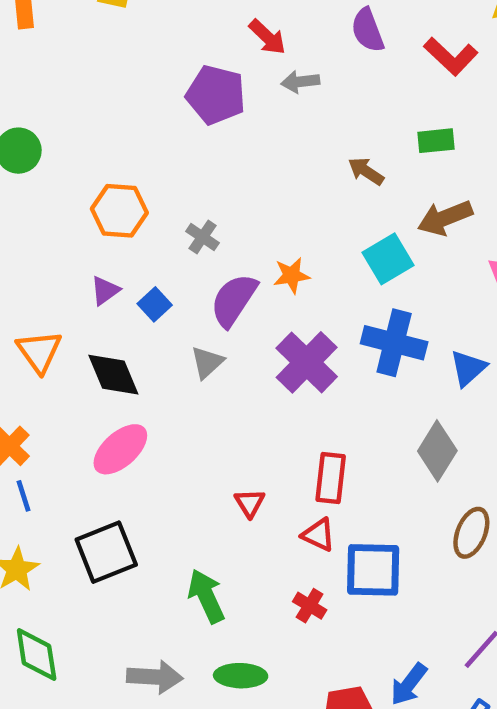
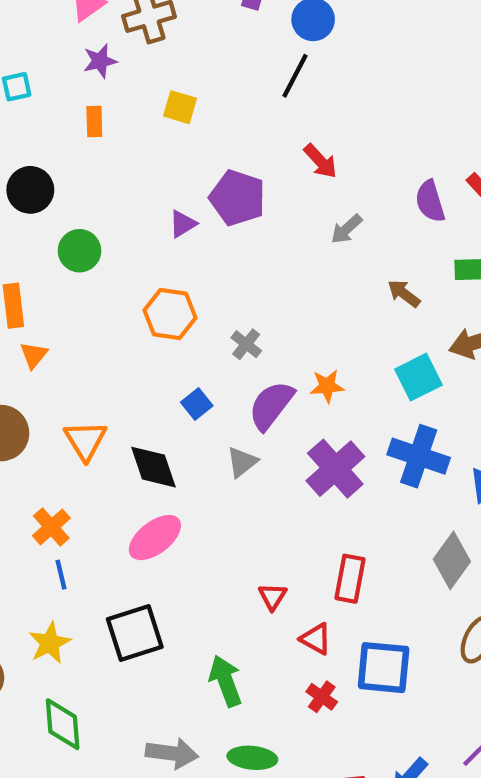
purple semicircle: (368, 30) -> (430, 201), moved
gray arrow: (300, 82) -> (346, 229), moved, turned -40
purple pentagon: (216, 95) -> (237, 198), moved
purple triangle: (105, 290) -> (183, 224), moved
red triangle: (318, 535) -> (316, 639), moved

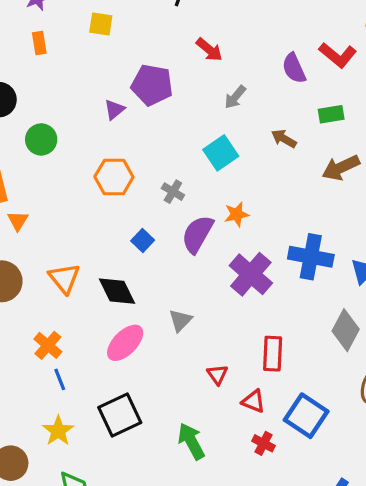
cyan square: (419, 377) -> (221, 153), moved
gray triangle: (242, 462) -> (180, 320), moved
blue square: (384, 668) -> (306, 416), turned 36

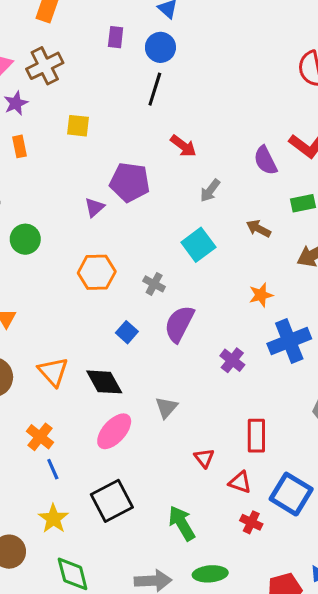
orange star: (237, 214) -> (261, 295), moved
blue cross: (311, 257) -> (289, 341), turned -30
purple cross: (251, 274) -> (232, 360), size x0.6

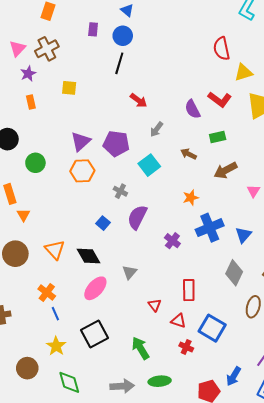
purple pentagon: (130, 182) -> (116, 144), moved
purple triangle: (94, 207) -> (81, 141), size x1.5
orange hexagon: (97, 272) -> (82, 171), moved

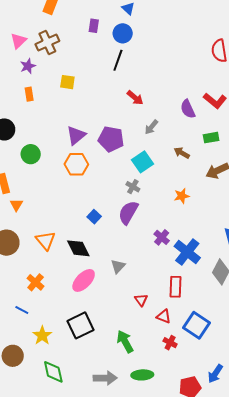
gray cross: (120, 191) -> (133, 187), moved
blue cross: (210, 228) -> (187, 252), moved, turned -32
blue line: (55, 314) -> (22, 310), moved, turned -40

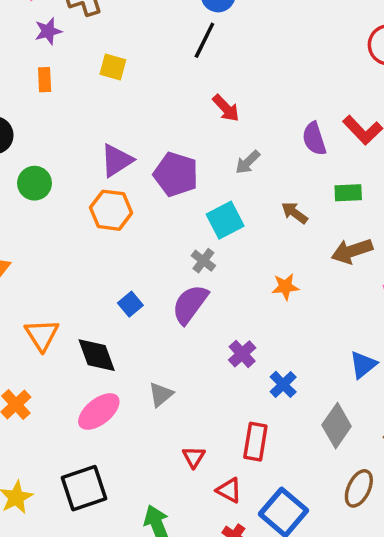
blue cross: (187, 252) -> (283, 384), size x0.6

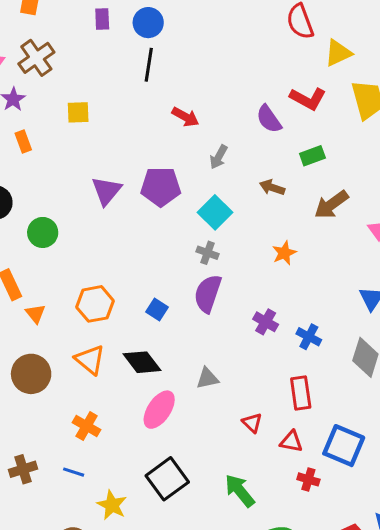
orange hexagon: (111, 210) -> (95, 304), moved
gray triangle: (161, 394) -> (207, 378), turned 45

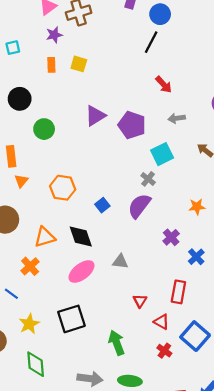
yellow square: (78, 112) -> (79, 64), moved
gray arrow: (219, 157) -> (177, 118), turned 35
orange star: (284, 253) -> (197, 207), moved
orange triangle: (90, 360) -> (45, 237), moved, turned 45

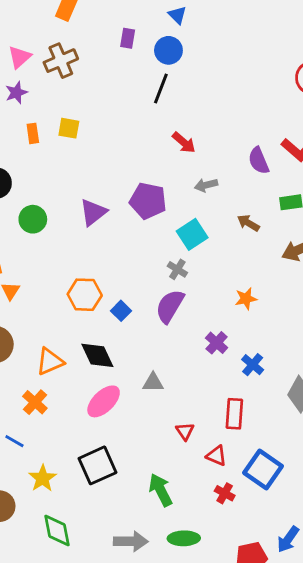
purple star: (54, 35) -> (16, 93), moved
purple triangle: (95, 116) -> (93, 212), moved
orange hexagon: (63, 188) -> (85, 295), moved

